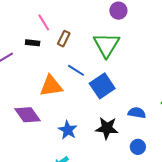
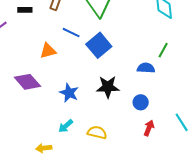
orange triangle: (51, 86) -> (48, 51), size x0.7
blue semicircle: (137, 113) -> (146, 68), moved

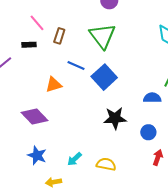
blue star: (69, 93) -> (37, 155), moved

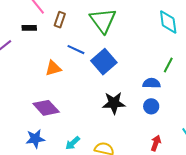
purple diamond: (34, 117) -> (46, 108), moved
blue circle: (148, 132) -> (151, 106), moved
blue star: (37, 155) -> (35, 139), turned -30

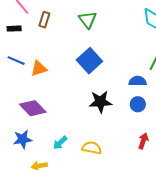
green triangle: (103, 21) -> (88, 20), size x0.7
blue line: (76, 50) -> (16, 61), moved

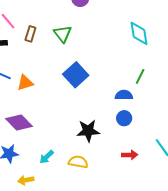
green triangle: (88, 20) -> (63, 34), moved
black star: (100, 102) -> (88, 131), moved
red arrow: (143, 141) -> (130, 155), turned 70

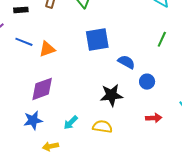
blue square: (76, 75) -> (97, 40), turned 35
blue semicircle: (124, 95) -> (126, 62), moved, turned 30
purple diamond: (19, 122) -> (42, 89), turned -64

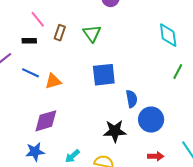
green line: (162, 39) -> (178, 72), moved
blue semicircle: (126, 62) -> (132, 99), turned 48
blue circle: (147, 82) -> (151, 120), size x1.6

